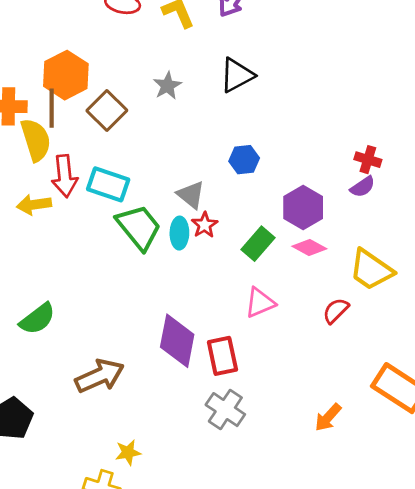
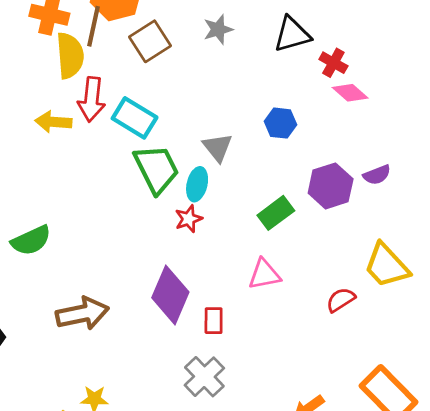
red cross: (368, 160) -> (333, 63), moved
purple semicircle: (363, 187) -> (377, 175), moved
red star: (205, 225) -> (189, 219), moved
pink diamond: (309, 248) -> (350, 93), moved
red rectangle: (222, 356) -> (214, 321), size x0.7

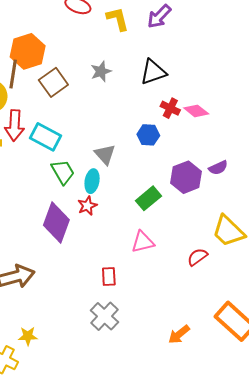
red cross: (333, 63) -> (170, 108), moved
green trapezoid: (156, 169) -> (63, 172), size x0.7
purple diamond: (170, 295) -> (56, 222), moved

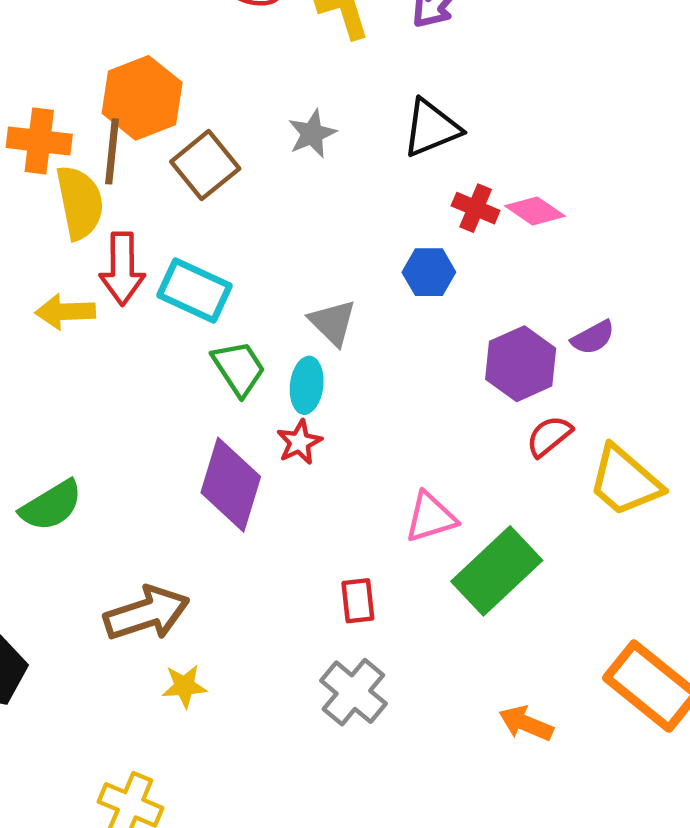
green rectangle: (148, 198) -> (497, 571), moved, size x1.5
red semicircle: (197, 257) -> (549, 436), moved
orange arrow: (179, 334) -> (526, 723), turned 65
yellow star: (28, 336) -> (184, 686), moved

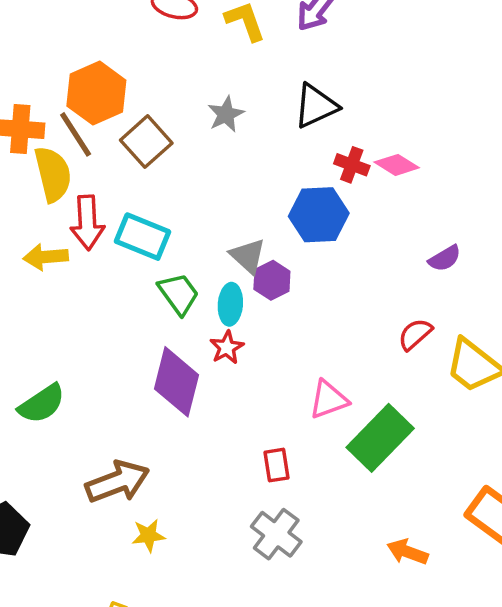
brown line: (112, 151) -> (76, 134), turned -36
blue hexagon: (429, 272) -> (319, 215), size x1.5
purple hexagon: (521, 364) -> (272, 280), moved, size x0.7

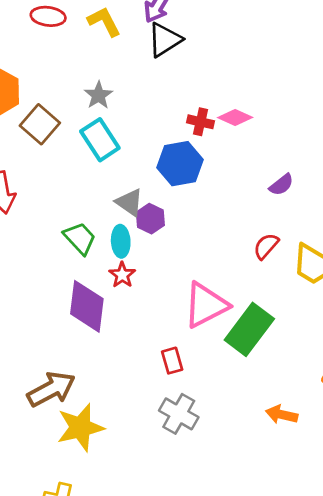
black triangle: (316, 106) -> (165, 40), moved
cyan rectangle: (143, 237) -> (100, 140), moved, turned 42
pink triangle: (328, 400) -> (206, 305), size x1.5
yellow star: (148, 535) -> (80, 427), size x1.8

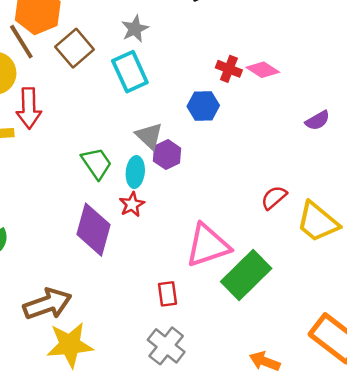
blue hexagon: (180, 164) -> (203, 106), size x0.7
purple semicircle: (281, 185) -> (317, 120), moved

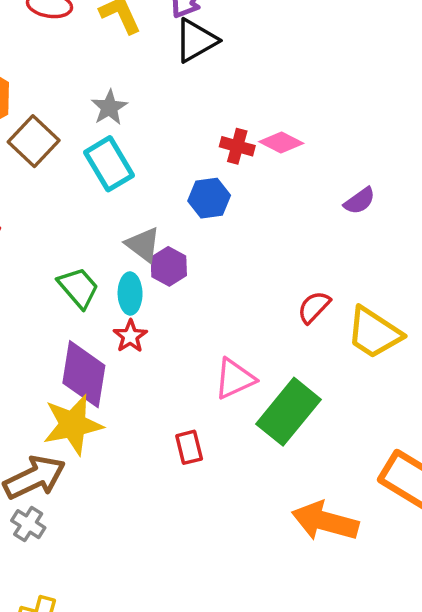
pink triangle: (208, 245) -> (235, 379), size x0.7
yellow star: (70, 345) -> (73, 425), moved
gray cross: (166, 346) -> (28, 524), moved, size x0.7
orange arrow: (265, 361) -> (325, 521), size x1.6

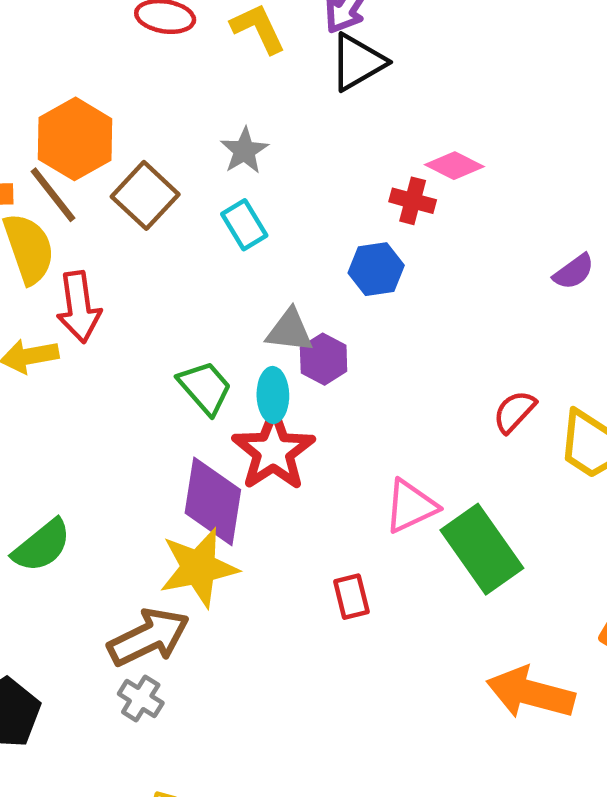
pink diamond: (281, 143) -> (454, 166), moved
cyan rectangle: (109, 164) -> (244, 225), size x0.7
gray triangle: (143, 245) -> (290, 331), turned -30
red star: (130, 336) -> (273, 451), size x1.8
green rectangle: (289, 412) -> (482, 549), turned -74

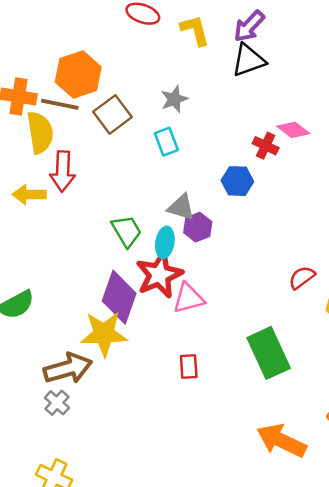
brown line: (53, 195) -> (60, 104), turned -51
pink triangle: (411, 506) -> (188, 298), moved

